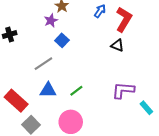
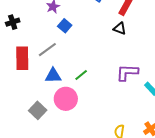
red rectangle: (16, 101) -> (22, 58), moved, turned 50
pink circle: (71, 122) -> (66, 99), moved

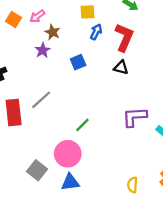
blue square: (65, 26) -> (78, 62), moved, turned 32
blue triangle: (53, 76) -> (70, 182), moved

